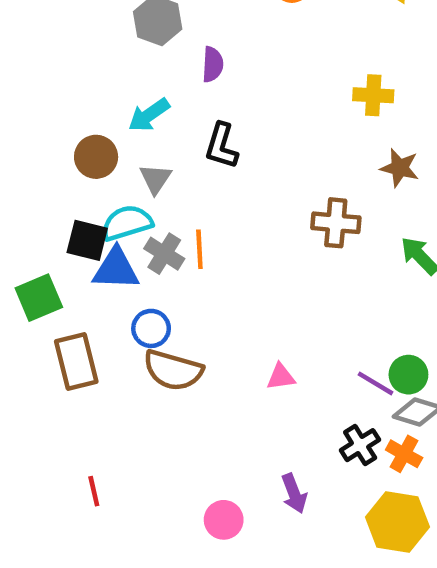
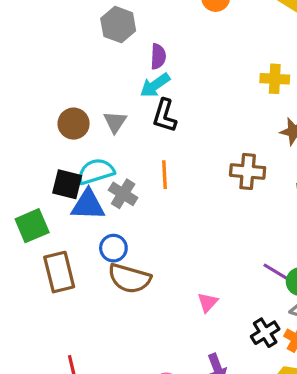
cyan arrow: (149, 115) -> (155, 85), moved
gray triangle: (155, 179) -> (115, 122), moved
orange line: (199, 249) -> (165, 175), moved
pink triangle: (281, 377) -> (208, 302), moved, turned -40
purple line: (375, 383) -> (276, 272), moved

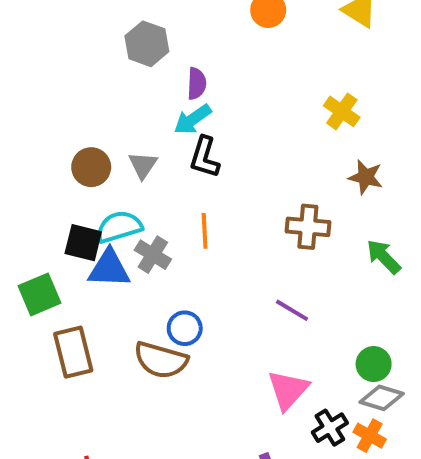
yellow cross: (275, 79) -> (342, 111), turned 32
blue circle: (113, 248) -> (185, 328), moved
purple line: (276, 272) -> (292, 310), moved
pink triangle: (208, 302) -> (288, 390), moved, size x1.6

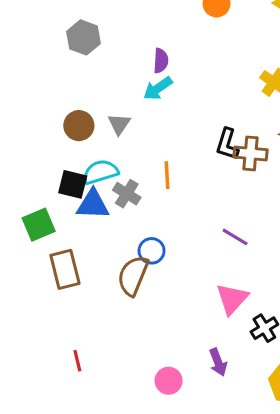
gray hexagon: (147, 44) -> (84, 37), moved
black L-shape: (205, 157) -> (227, 144), moved
brown cross: (308, 227) -> (251, 153), moved
brown semicircle: (161, 360) -> (133, 276), turned 96

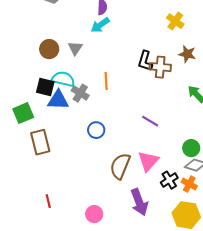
cyan semicircle: (101, 172) -> (63, 79), turned 30
brown semicircle: (133, 276) -> (120, 166), moved
purple arrow: (218, 362) -> (139, 202), size x1.5
pink circle: (169, 381) -> (94, 214), moved

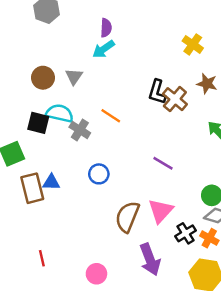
brown cross: (160, 67) -> (175, 99), turned 35
orange line: (106, 81) -> (111, 116), turned -54
blue triangle: (58, 100) -> (51, 182), moved, size x0.7

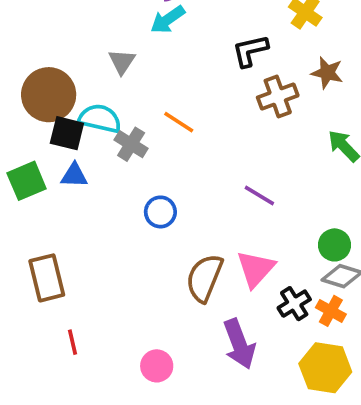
brown circle: (43, 78) -> (49, 95), moved, size x1.5
black L-shape: (157, 92) -> (250, 51), moved, turned 60
brown cross: (175, 99) -> (278, 97), turned 30
blue triangle: (51, 182) -> (74, 175), moved
brown rectangle: (32, 188) -> (47, 278), moved

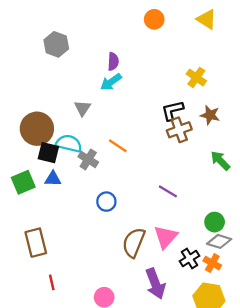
black L-shape: (250, 51) -> (172, 110), moved

